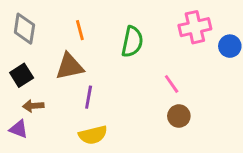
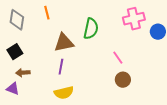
orange line: (80, 30) -> (47, 13), moved
brown triangle: (70, 66) -> (64, 43), moved

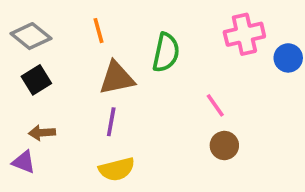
orange line: (47, 13) -> (98, 31), moved
gray diamond: (17, 20) -> (31, 36), turned -60
black square: (15, 52) -> (36, 80), moved

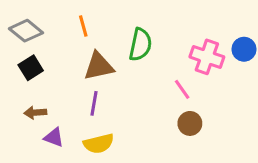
pink cross: (244, 34) -> (207, 57), moved, turned 32
purple triangle: (24, 162) -> (54, 137), moved

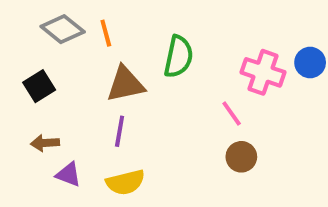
gray diamond: (26, 31) -> (63, 29), moved

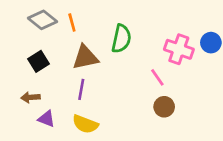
black square: (39, 86) -> (38, 61), moved
yellow semicircle: (125, 182) -> (85, 124), turned 35

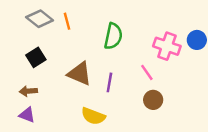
brown triangle: (85, 57) -> (80, 74), moved, turned 35
purple line: (81, 89) -> (109, 82), moved
purple triangle: (47, 119) -> (27, 115), moved
yellow semicircle: (85, 124) -> (93, 116), moved

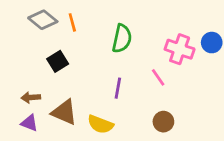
black square: (36, 57) -> (58, 61), moved
brown triangle: (80, 74) -> (64, 112), moved
brown circle: (153, 100) -> (163, 122), moved

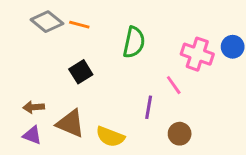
orange line: (72, 22) -> (79, 25), turned -60
black square: (58, 61) -> (81, 72), moved
purple line: (118, 88) -> (149, 107), moved

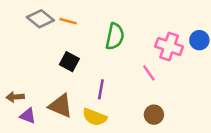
black square: (81, 72) -> (69, 62), turned -30
brown arrow: (34, 107) -> (15, 97), moved
purple line: (149, 107) -> (101, 89), moved

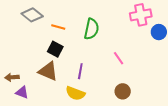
orange line: (68, 21) -> (58, 27), moved
pink cross: (169, 46) -> (141, 15), moved, turned -30
brown triangle: (61, 106) -> (48, 71), moved

